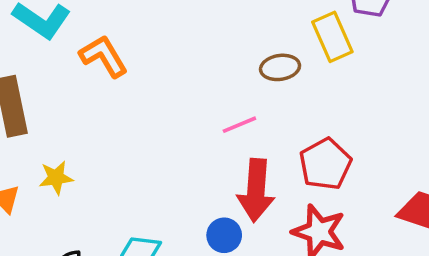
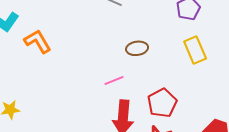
yellow rectangle: (332, 37) -> (195, 50), moved

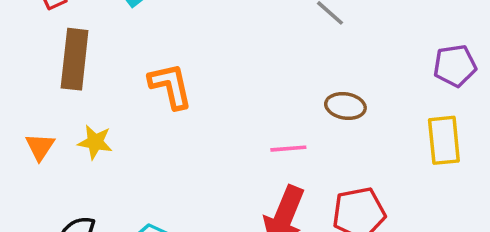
orange L-shape: (38, 41) -> (170, 86), moved

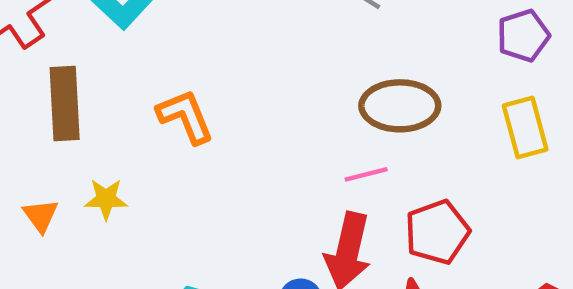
brown ellipse: (345, 106) -> (400, 106), size x1.6
pink line: (288, 149) -> (366, 174), moved

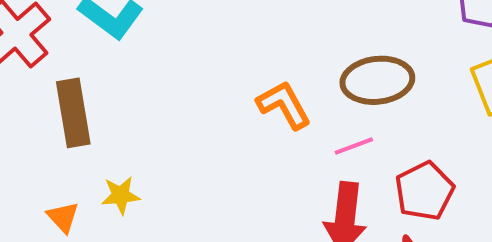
orange L-shape: (185, 117) -> (284, 105), moved

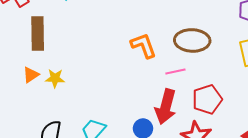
orange triangle: (63, 217) -> (31, 75), moved, turned 30

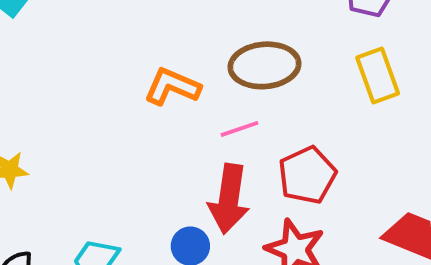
orange L-shape: (144, 46) -> (172, 87), turned -40

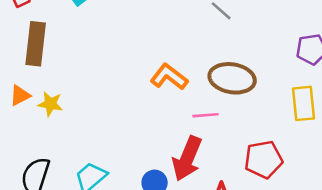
red pentagon: (307, 175) -> (263, 159), moved

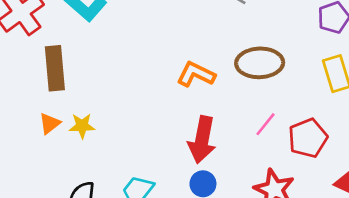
pink line: (206, 115) -> (266, 124), moved, turned -35
red arrow: (187, 159) -> (202, 140), moved

